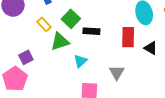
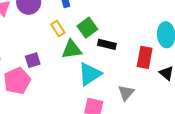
cyan triangle: (80, 61) -> (90, 74), size x1.6

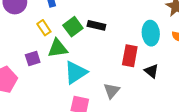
black rectangle: (107, 44) -> (96, 25), moved
purple square: (33, 60) -> (33, 58), moved

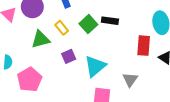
green triangle: (58, 48) -> (41, 39), moved
purple square: (33, 58) -> (69, 56), moved

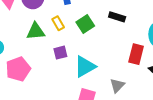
black rectangle: (110, 21) -> (117, 17), moved

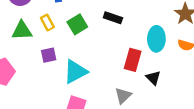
gray triangle: (117, 85) -> (123, 96), moved

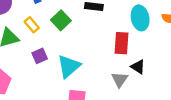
black triangle: (153, 78) -> (138, 67), moved

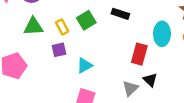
yellow rectangle: (32, 25) -> (62, 27), moved
cyan triangle: (69, 66) -> (85, 65), size x0.7

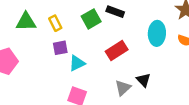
green square: (86, 20) -> (91, 19), moved
purple square: (59, 50) -> (60, 48), moved
red rectangle: (139, 54) -> (117, 50), moved, turned 40

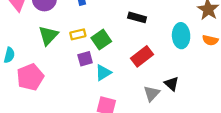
green square: (91, 19) -> (101, 40), moved
green triangle: (26, 22) -> (48, 35), turned -40
yellow rectangle: (55, 23) -> (78, 34), turned -72

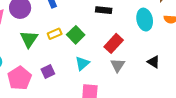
purple square: (85, 59) -> (48, 72), moved
black triangle: (172, 84) -> (153, 62), moved
gray triangle: (152, 94) -> (118, 65), moved

